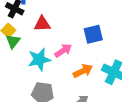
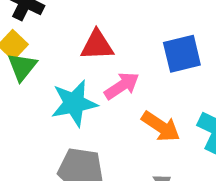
red triangle: (42, 24) -> (97, 45), moved
orange arrow: (83, 71) -> (161, 126), turned 60

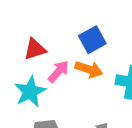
orange arrow: (161, 126) -> (89, 69), moved

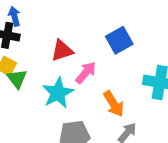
orange arrow: (89, 69) -> (114, 104), moved, turned 40

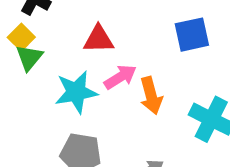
blue square: (119, 40) -> (192, 35), moved
orange arrow: (114, 104) -> (151, 96), moved

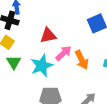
green triangle: (29, 57) -> (14, 62), moved

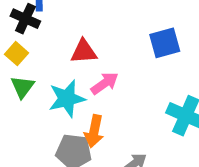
orange arrow: (82, 60) -> (94, 131), moved, turned 30

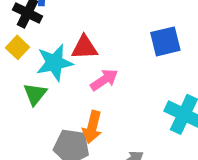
green triangle: (22, 87) -> (35, 94), moved
cyan star: (67, 99) -> (54, 63), moved

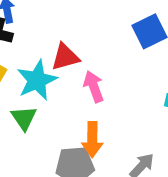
pink arrow: (104, 80) -> (94, 87), turned -64

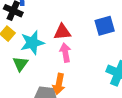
red triangle: (65, 57) -> (62, 32), moved

